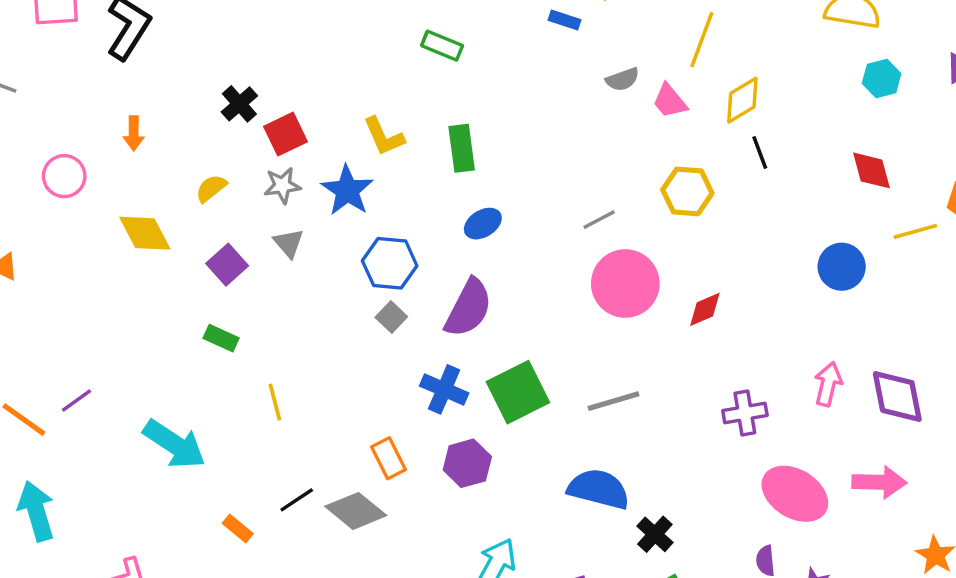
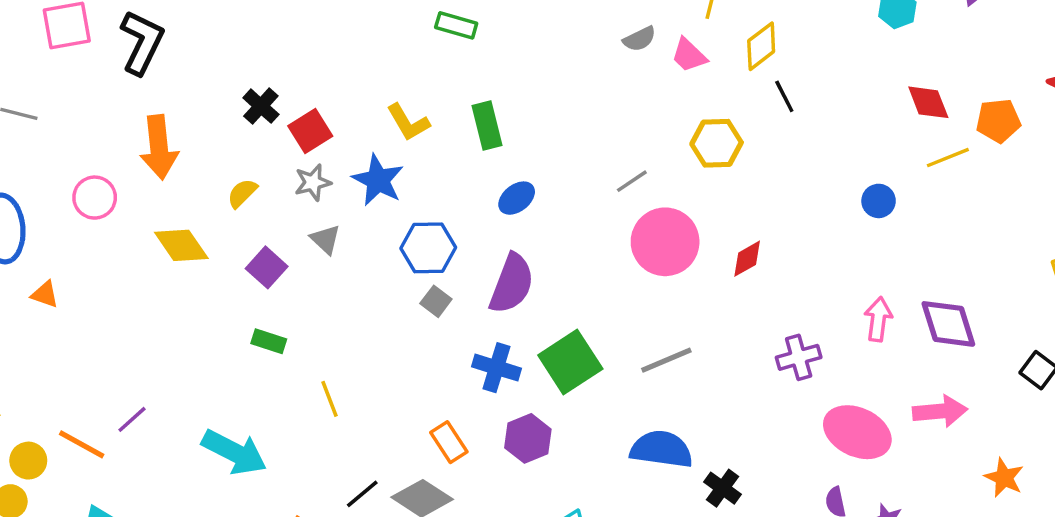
orange arrow: (134, 133) -> (159, 147), size x1.8
red diamond: (871, 170) -> (928, 102), moved
blue circle: (842, 267) -> (879, 201), size x0.7

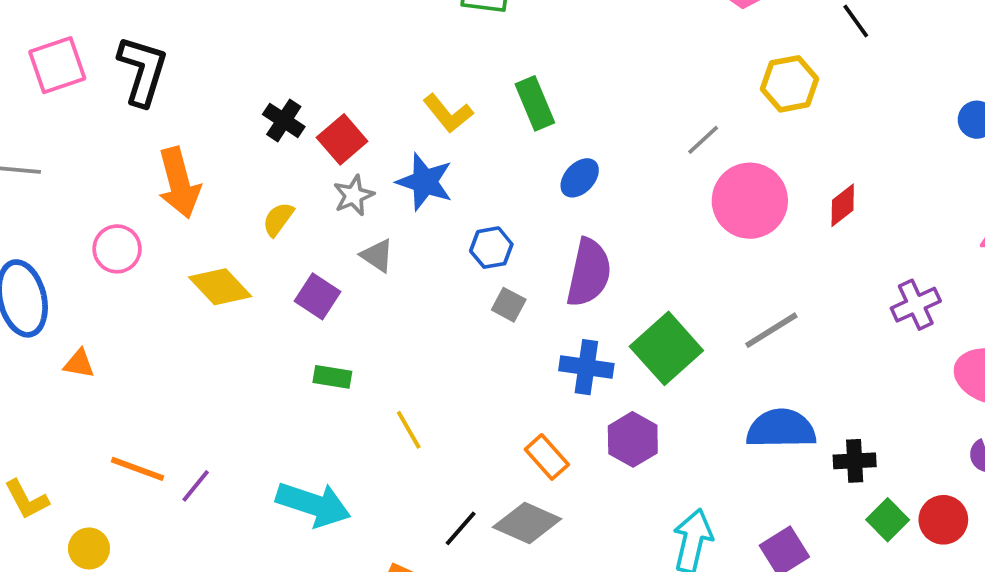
blue hexagon: (428, 248) -> (491, 248), size x0.7
orange line: (82, 444) -> (138, 469), moved
black cross: (723, 488) -> (855, 461), turned -30

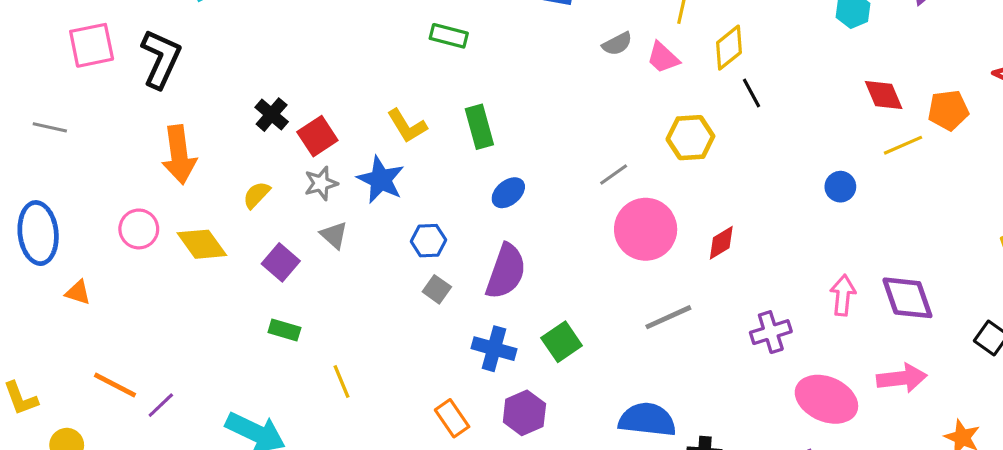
pink circle: (117, 249) -> (139, 229), moved
gray line: (771, 330) -> (668, 317), moved
green square: (666, 348) -> (562, 342), size x0.7

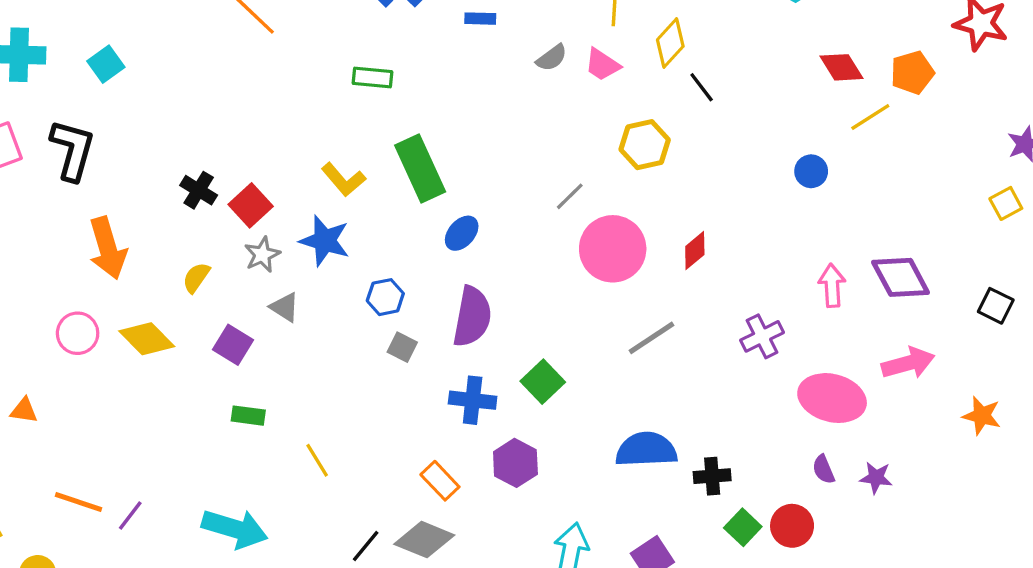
green rectangle: (479, 127) -> (420, 168), size x1.4

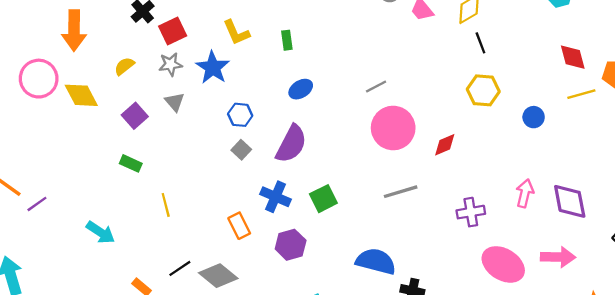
yellow hexagon: (645, 145) -> (483, 90), moved
green rectangle: (420, 168) -> (287, 40), size x0.5
pink circle: (78, 333) -> (39, 79), size x1.4
orange rectangle: (440, 481) -> (239, 226), moved
cyan arrow: (235, 529) -> (100, 232), size x0.7

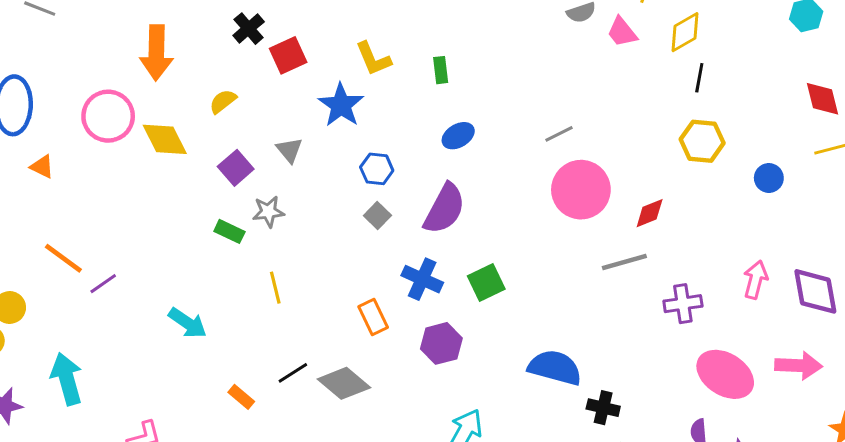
black line: (480, 43) -> (699, 78), turned 30
gray star: (171, 64) -> (268, 212), moved
gray line: (401, 192) -> (624, 262), moved

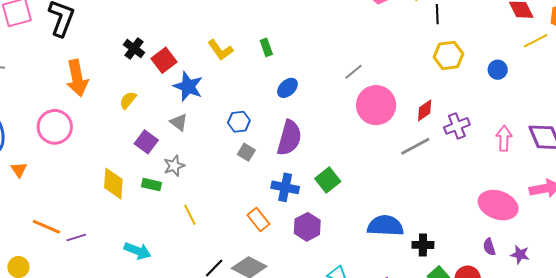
blue star: (341, 105) -> (188, 86), moved
yellow diamond: (165, 139) -> (113, 184), moved, turned 44
orange triangle: (42, 167) -> (19, 170), turned 42
purple line: (103, 284) -> (76, 238), turned 30
purple cross: (683, 304) -> (457, 126), moved

